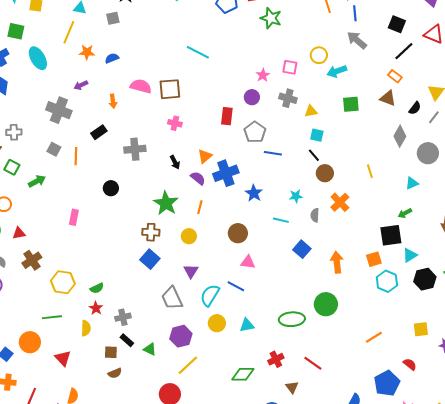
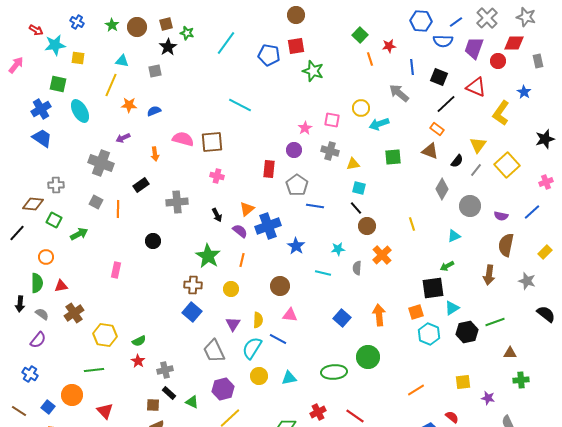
blue line: (355, 13) -> (412, 67), moved
blue square: (302, 249) -> (342, 318), moved
yellow semicircle: (86, 328) -> (258, 320), moved

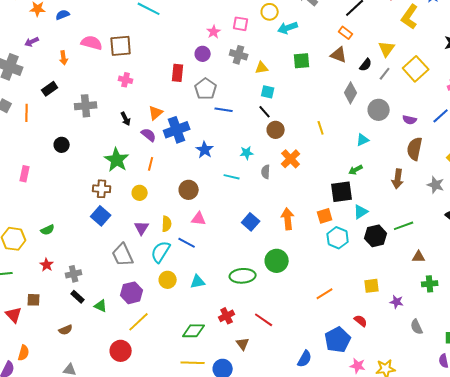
green semicircle: (139, 341) -> (48, 230), moved
brown square: (153, 405) -> (34, 300), moved

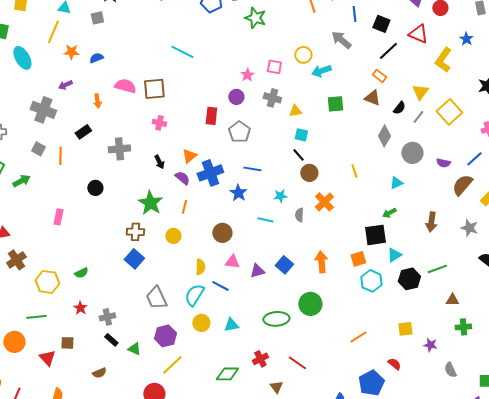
blue line: (224, 110) -> (252, 169), moved
brown semicircle: (415, 149) -> (462, 185), moved, turned 30
purple triangle: (142, 228) -> (257, 271), moved, turned 42

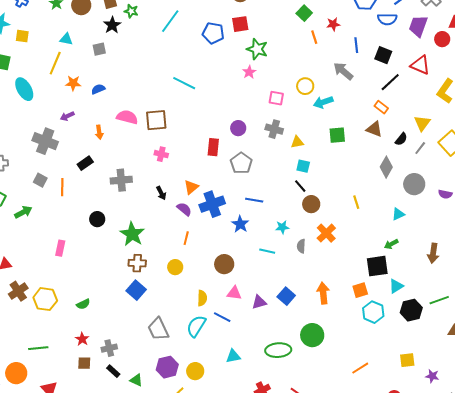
pink star: (247, 75) -> (249, 72), moved
green star: (150, 203) -> (132, 234), moved
yellow hexagon: (47, 282) -> (45, 299), moved
yellow circle: (201, 323) -> (195, 371), moved
brown square: (67, 343) -> (84, 363), moved

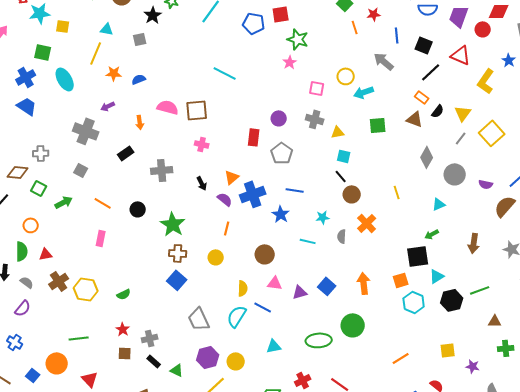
black semicircle: (401, 139) -> (438, 111), moved
orange line: (62, 187) -> (103, 203), moved, turned -60

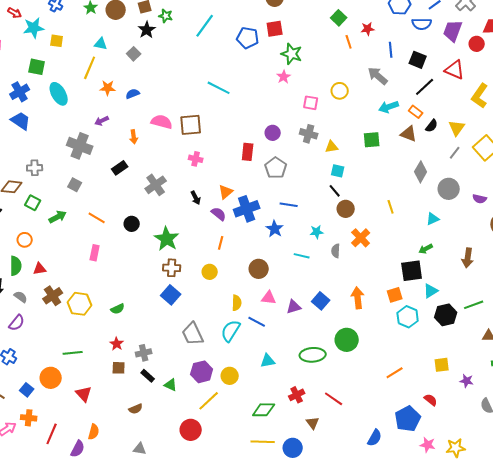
gray square: (140, 39) -> (134, 54), turned -32
cyan arrow: (364, 92) -> (389, 107), moved
gray cross: (162, 170) -> (156, 185), turned -30

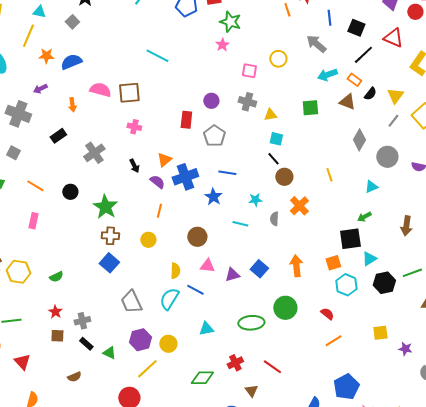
blue semicircle: (133, 94) -> (71, 62), size x1.5
red semicircle: (431, 400) -> (327, 314), moved

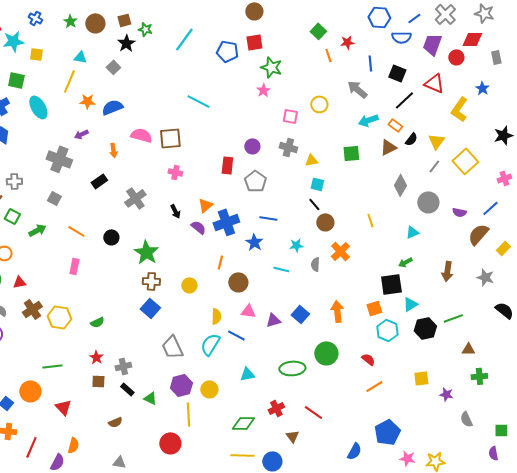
brown triangle: (347, 102) -> (388, 147), turned -48
orange line: (159, 211) -> (220, 262), moved
yellow line: (147, 369) -> (188, 414), turned -50

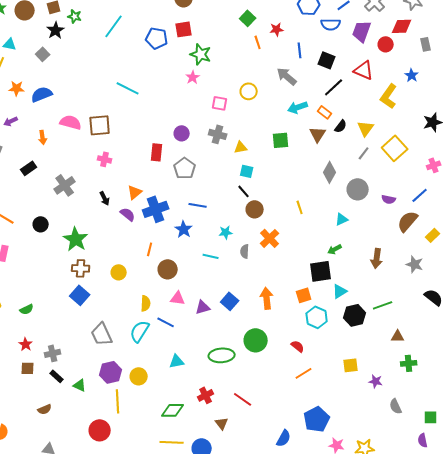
brown triangle: (388, 147) -> (318, 134), turned -30

